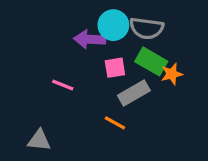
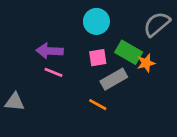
gray semicircle: (147, 28) -> (157, 24), moved, turned 132
purple arrow: (90, 39) -> (50, 51), moved
gray triangle: (39, 140) -> (15, 102), moved

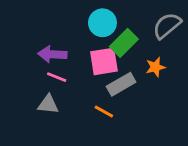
green rectangle: (129, 52) -> (124, 43), moved, turned -75
pink square: (98, 58) -> (104, 61), size x1.5
gray triangle: (15, 102) -> (48, 104), moved

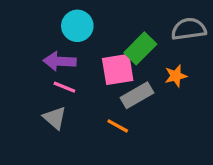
cyan circle: (102, 23) -> (77, 26), moved
gray semicircle: (167, 26) -> (189, 29), turned 32
gray triangle: (48, 104) -> (55, 118), turned 35

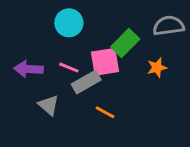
purple arrow: (60, 61) -> (28, 69), moved
pink line: (64, 87) -> (69, 68), moved
gray rectangle: (137, 95) -> (86, 82), moved

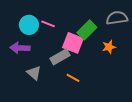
cyan circle: (69, 23) -> (29, 25), moved
pink square: (105, 62) -> (73, 43), turned 30
pink line: (69, 68) -> (48, 24), moved

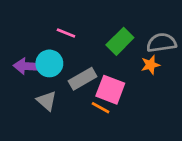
gray semicircle: (117, 18) -> (161, 43), moved
cyan circle: (29, 25) -> (49, 63), moved
pink square: (73, 43) -> (110, 90), moved

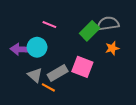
gray semicircle: (161, 43) -> (108, 24), moved
gray rectangle: (83, 79) -> (58, 73), moved
orange line: (101, 108) -> (48, 87), moved

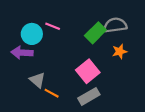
cyan circle: (37, 47) -> (32, 34), moved
pink square: (82, 67) -> (88, 71), turned 30
gray rectangle: (58, 73) -> (89, 96), moved

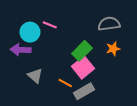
green rectangle: (95, 33) -> (82, 51), moved
orange line: (52, 93) -> (65, 83), moved

